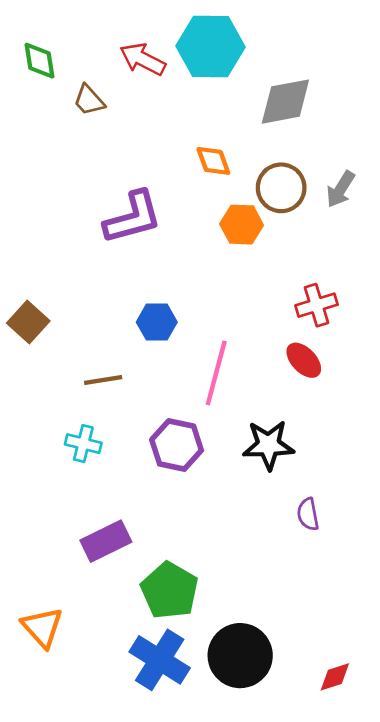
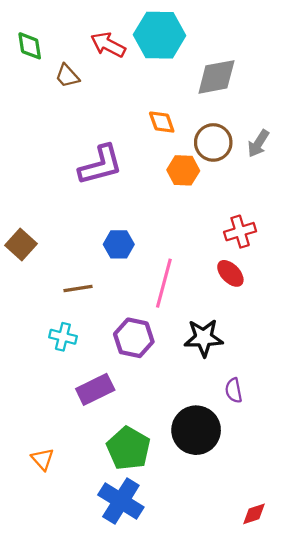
purple rectangle: (106, 541) -> (95, 389), moved
orange triangle: (42, 627) -> (43, 459), moved, size x0.7
black circle: (240, 656) -> (196, 430), moved

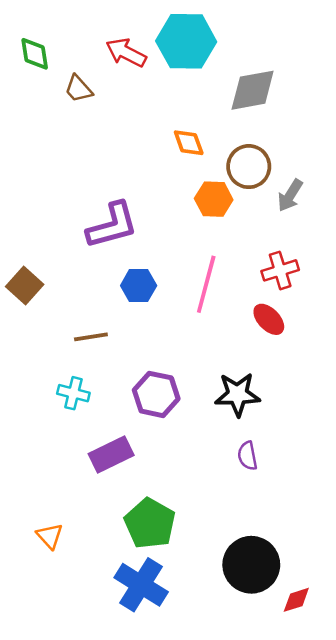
gray arrow: (258, 144) -> (290, 195), moved
purple L-shape: (101, 165) -> (112, 225), moved
pink line: (164, 283) -> (206, 284), moved
purple semicircle: (234, 390) -> (248, 456), moved
black circle: (196, 430) -> (251, 565), moved

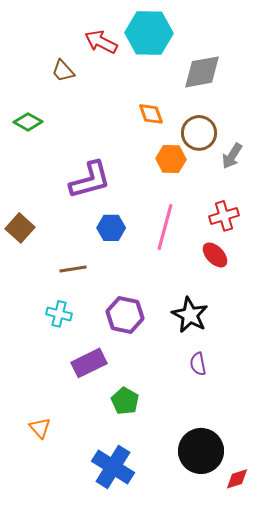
green diamond: (35, 54) -> (28, 122), moved, turned -52
black star: (237, 394) -> (190, 315), turned 30
green pentagon: (150, 523) -> (125, 401), moved, size x0.7

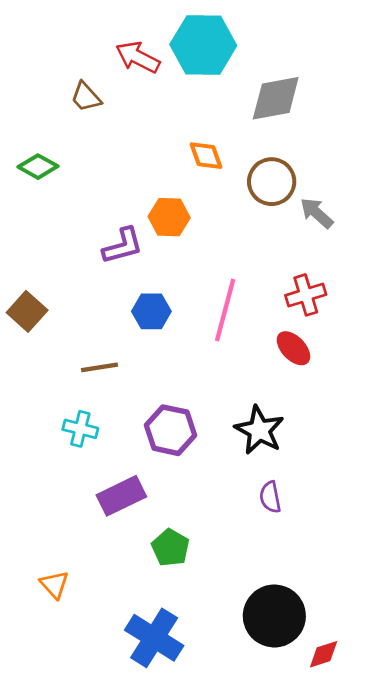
gray arrow: (232, 156) -> (317, 213), turned 100
orange hexagon: (171, 159) -> (169, 217), moved
purple L-shape: (90, 180) -> (123, 246), size x0.7

